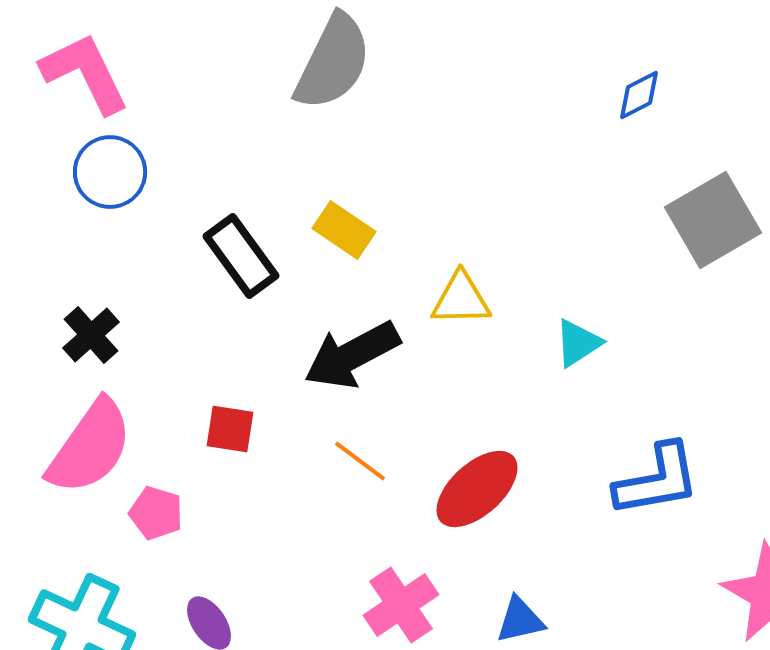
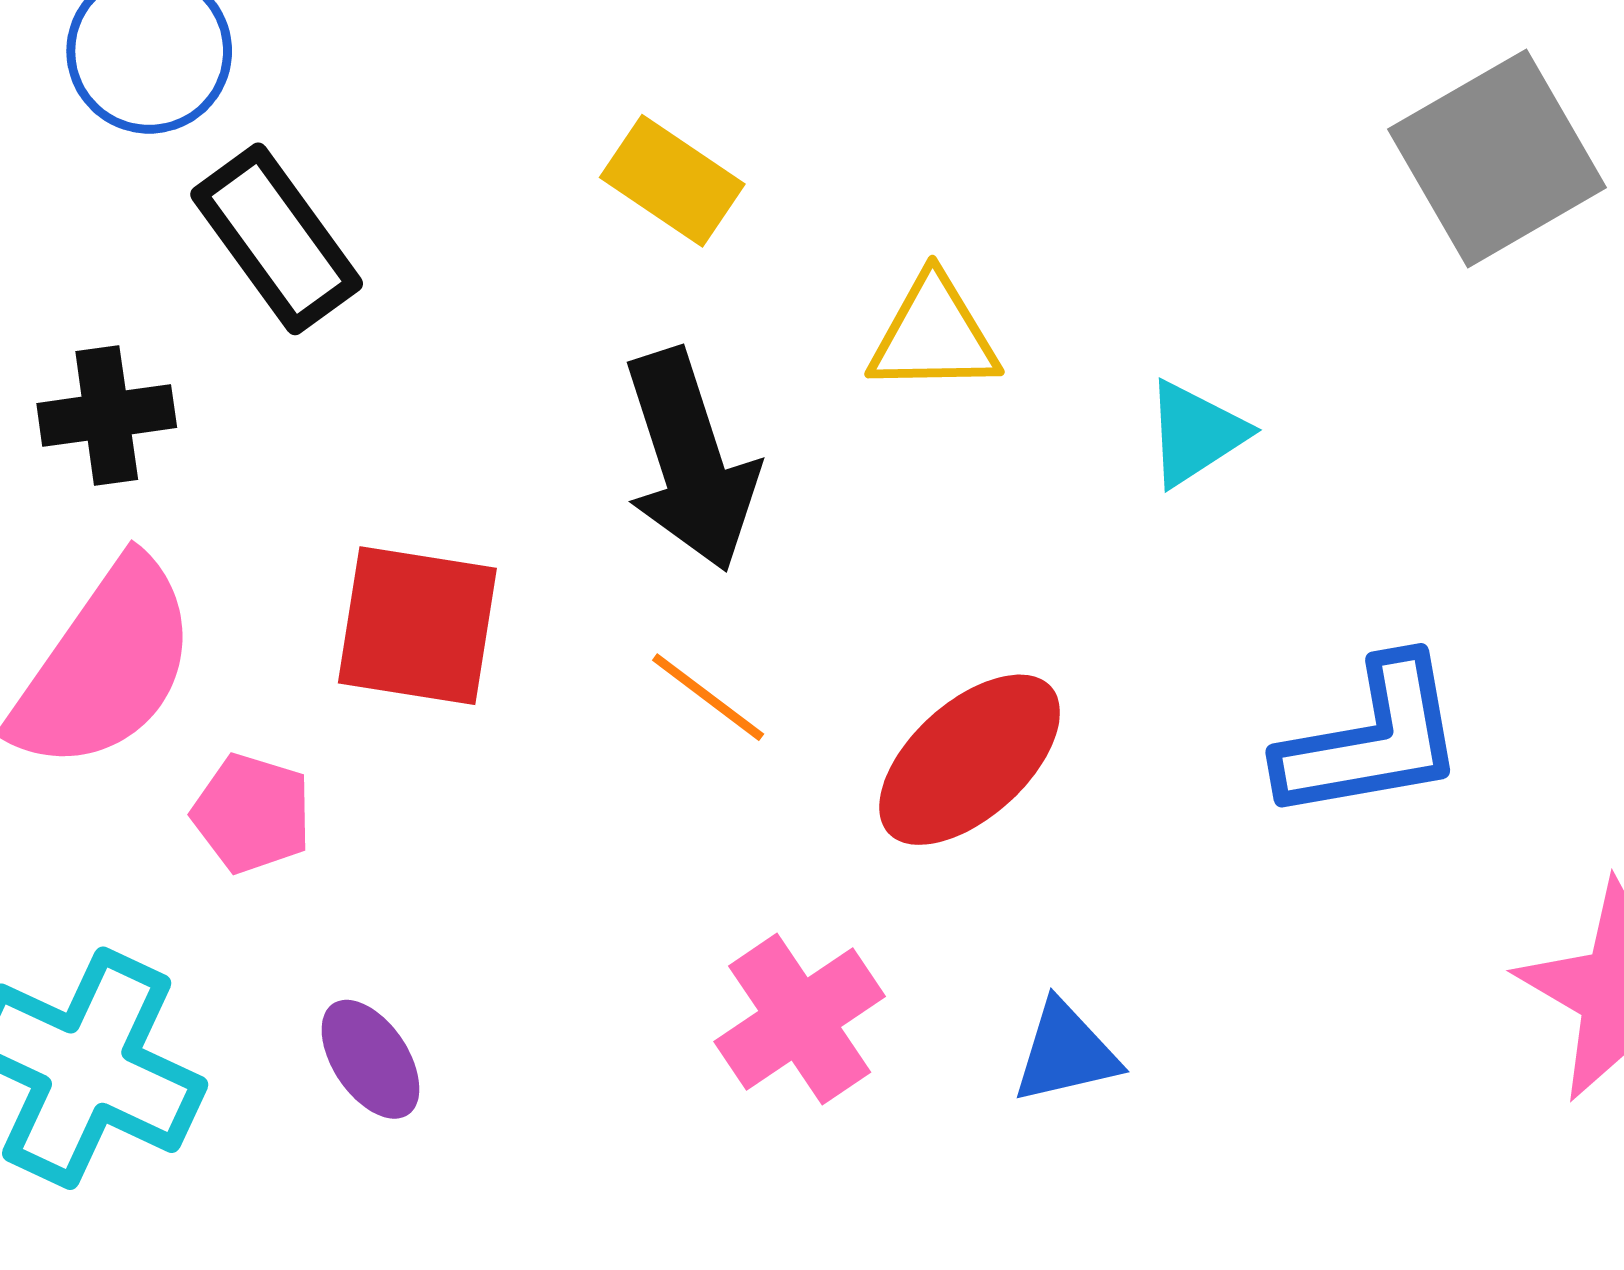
black rectangle: (241, 256) -> (277, 239), moved
black cross: (91, 335) -> (107, 415), turned 34
black arrow: (352, 355) -> (690, 460), turned -80
red square: (230, 429) -> (417, 626), size x1.5

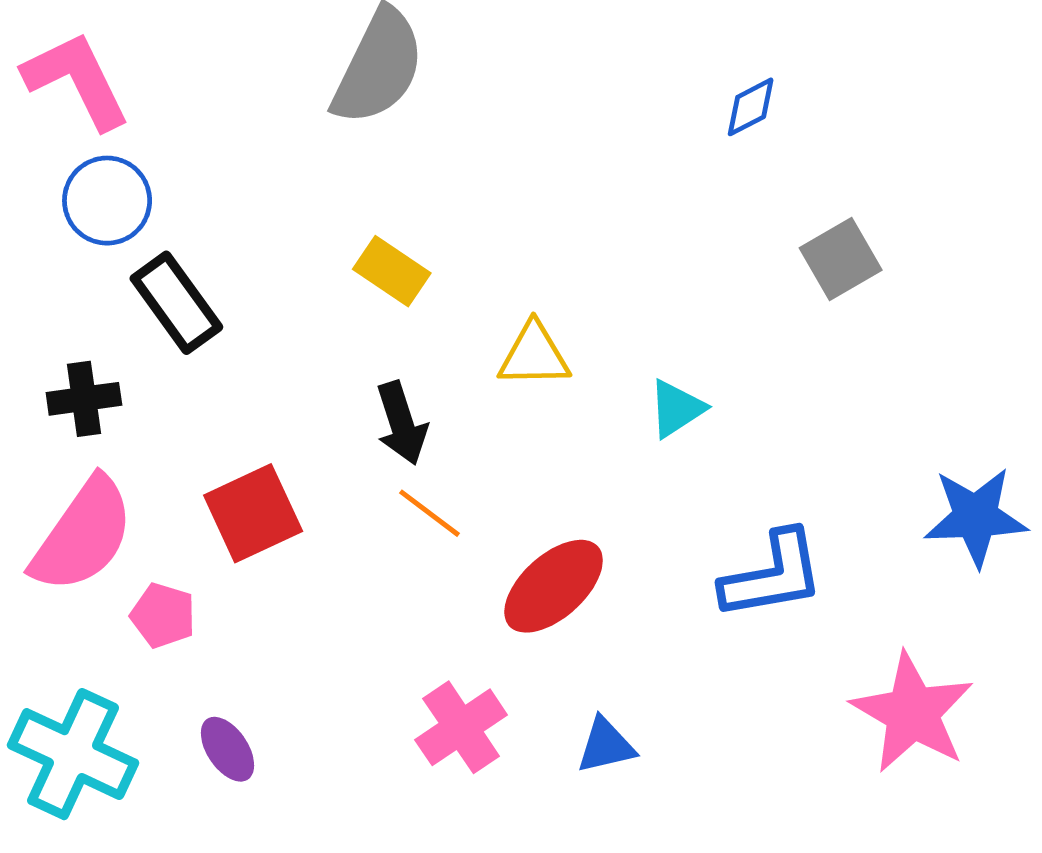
gray square: (1497, 158) -> (841, 259), size x0.7
black arrow: (690, 460) -> (401, 423), size x0.7
red square: (417, 626) -> (253, 513), turned -34
orange line: (708, 697) -> (429, 513), moved

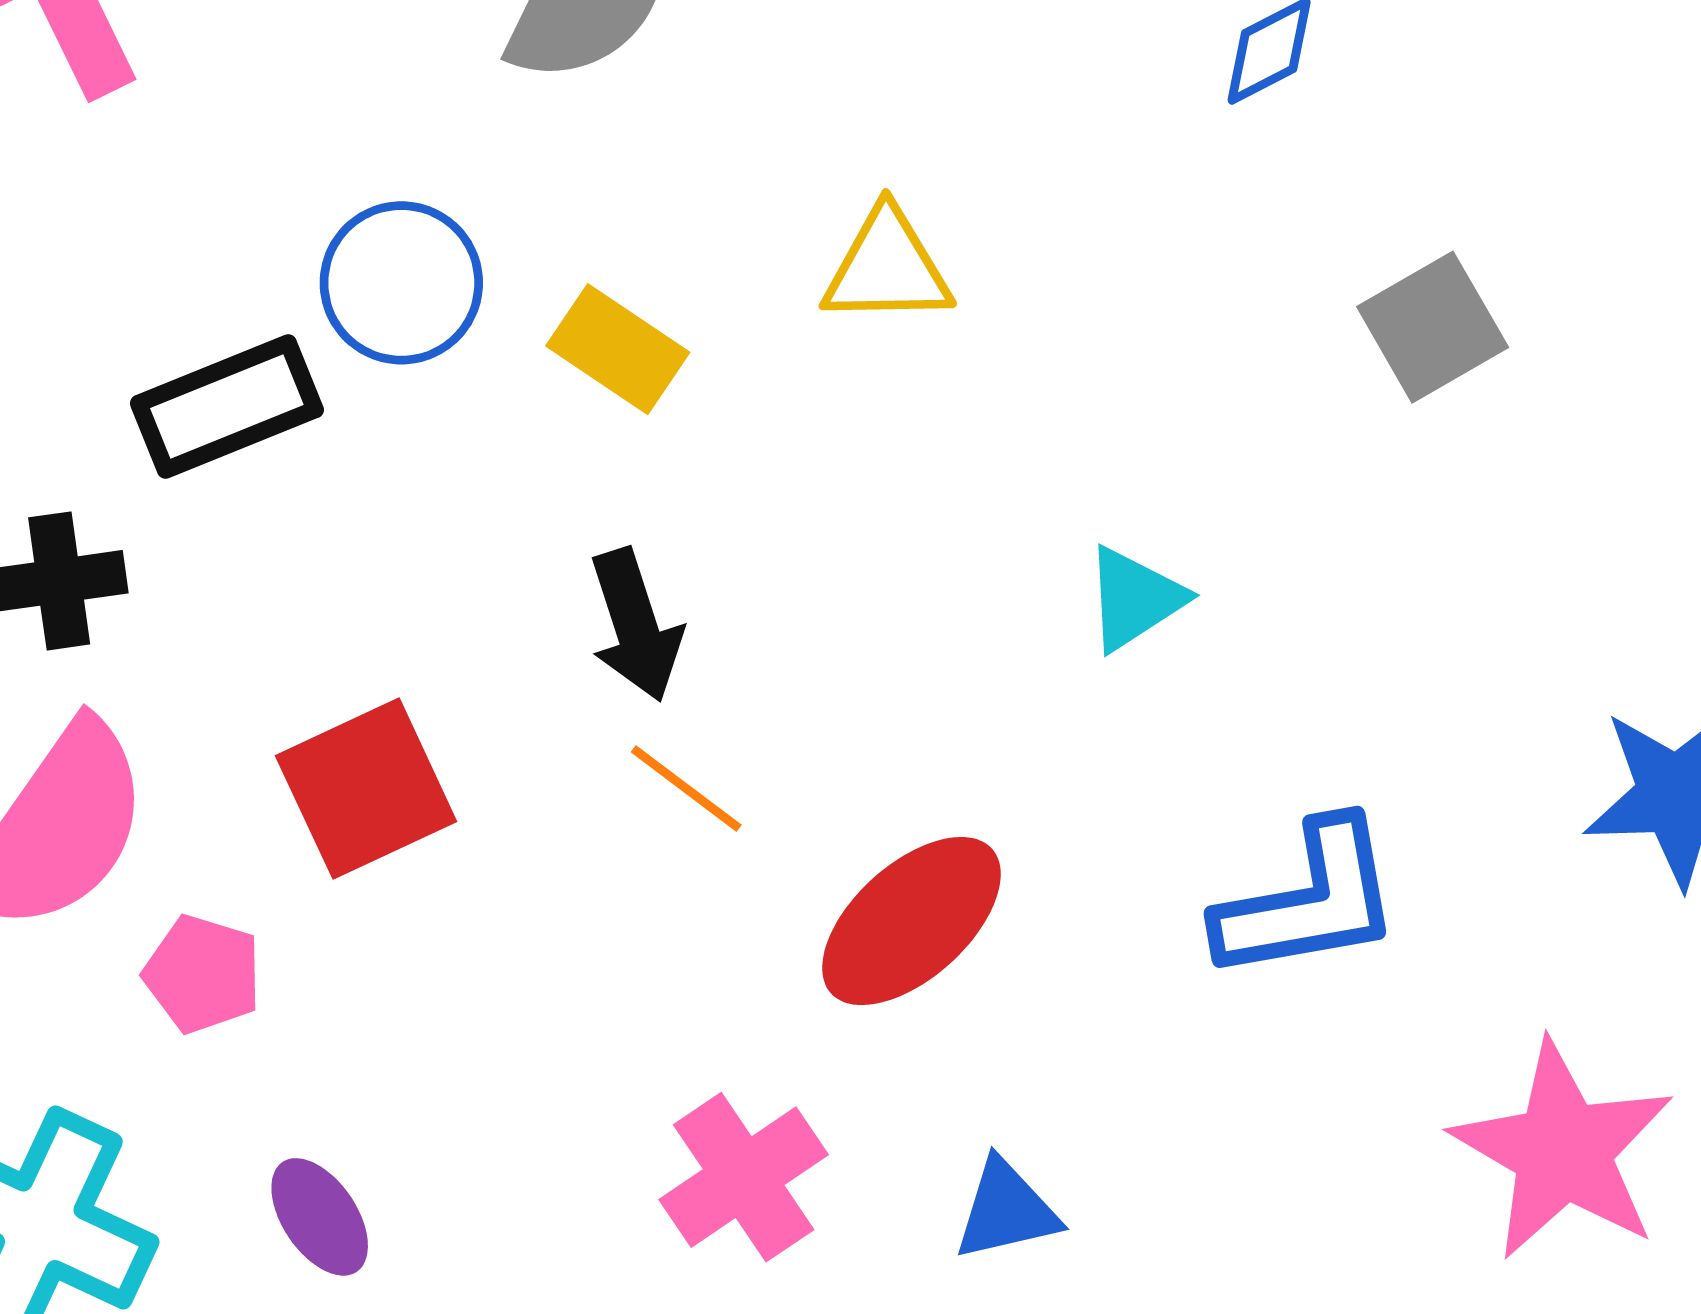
blue circle: (107, 201) -> (401, 283), moved
black rectangle: (176, 303) -> (227, 407), turned -76
yellow triangle: (534, 355) -> (887, 267), moved

